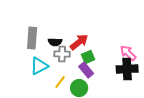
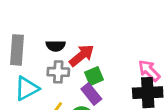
black semicircle: (55, 42) -> (56, 46), moved

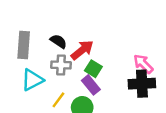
black semicircle: (56, 46) -> (58, 41), turned -147
green square: (94, 76) -> (93, 69), turned -35

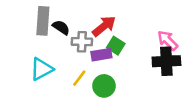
black semicircle: (58, 41) -> (61, 27), moved
cyan triangle: (32, 80) -> (42, 69), moved
purple rectangle: (91, 85) -> (101, 55), moved, turned -60

